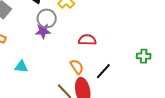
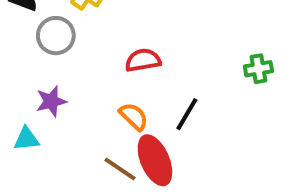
purple star: (43, 31) -> (51, 101), moved

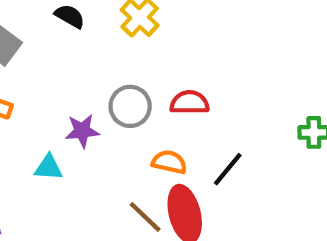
gray circle: (56, 36) -> (130, 106), moved
orange semicircle: (134, 116) -> (169, 162), turned -40

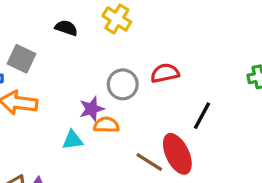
orange semicircle: (169, 162) -> (106, 125), moved

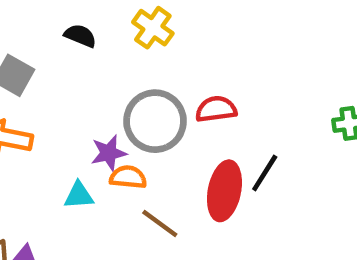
gray circle: (123, 84) -> (155, 121), size x1.4
red ellipse: (177, 154) -> (224, 191), moved, turned 33
brown line: (149, 162) -> (160, 224), moved

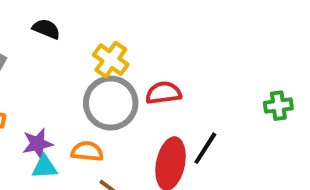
yellow cross: (153, 28) -> (111, 60), moved
purple star: (109, 153) -> (38, 144), moved

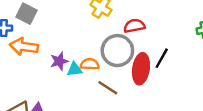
gray circle: (111, 103) -> (117, 51), moved
cyan triangle: (44, 167) -> (74, 69), moved

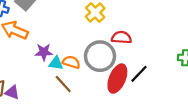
brown line: (108, 88) -> (63, 84), moved

